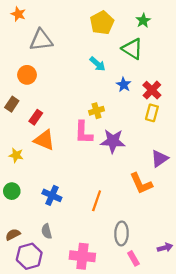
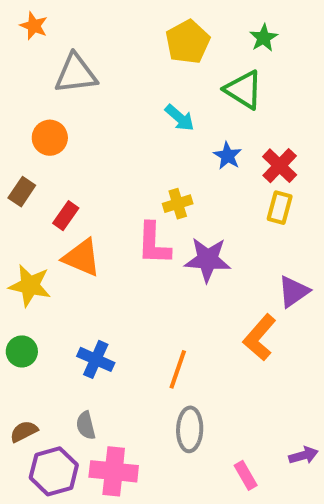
yellow star: (16, 155) -> (30, 286), size x1.5
orange L-shape: (141, 183) -> (260, 337), turned 65
gray ellipse: (122, 233) -> (190, 429), moved
pink cross: (82, 256) -> (114, 471), moved

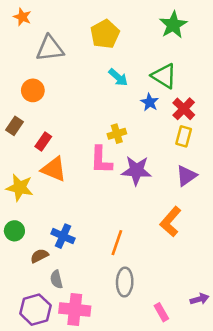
green star: (264, 38) -> (173, 25), size x1.5
yellow pentagon: (188, 42) -> (105, 34), moved
green triangle: (244, 90) -> (164, 76), moved
purple triangle: (294, 292) -> (186, 176), moved
brown semicircle: (24, 431) -> (39, 256), moved

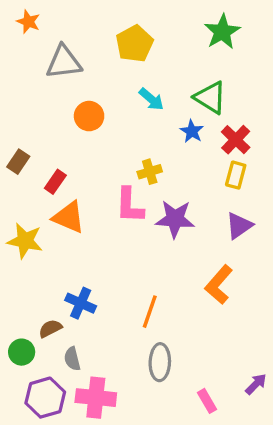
orange circle: (33, 90) -> (89, 116), moved
green circle: (14, 231) -> (22, 352), moved
purple arrow: (199, 299) -> (256, 384), turned -30

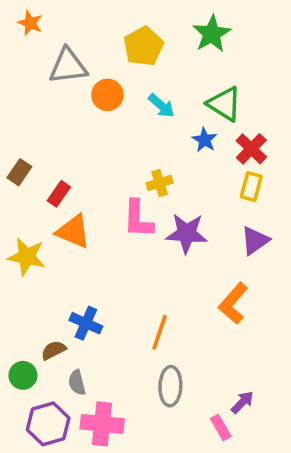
green star: (222, 32) -> (212, 34), moved
orange circle: (89, 116) -> (107, 95), moved
purple arrow: (256, 384) -> (242, 402), moved

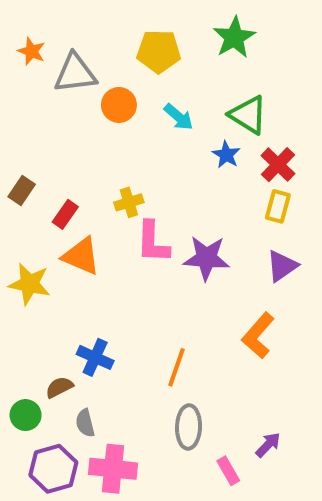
orange star: (30, 23) -> (31, 51), moved
yellow pentagon: (143, 46) -> (159, 51), turned 30
yellow cross: (160, 183) -> (129, 202), moved
pink rectangle: (221, 427) -> (228, 471), moved

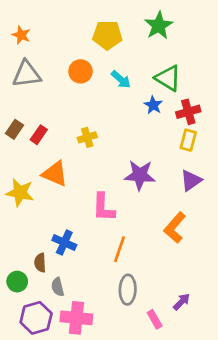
gray triangle: (75, 73) -> (27, 74), moved
red cross: (278, 165) -> (188, 112), turned 30
red rectangle: (65, 214) -> (39, 135), moved
pink L-shape: (153, 242) -> (103, 207), moved
brown semicircle: (59, 387) -> (40, 263), turned -66

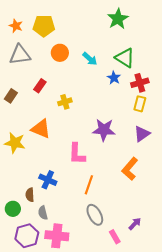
yellow pentagon: (107, 35) -> (44, 26), moved
red rectangle: (39, 135) -> (40, 86), moved
gray ellipse: (128, 290) -> (95, 215), turned -30

